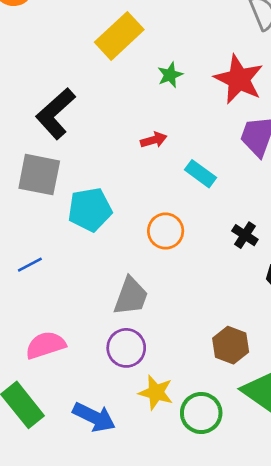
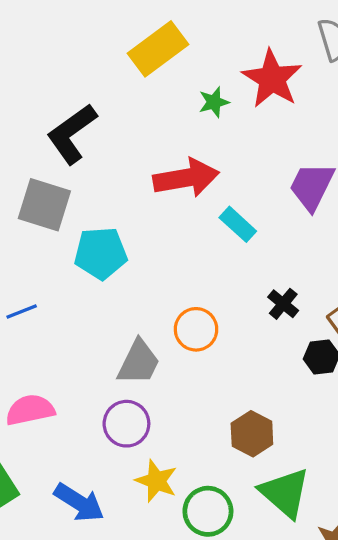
red star: (239, 79) -> (272, 79), moved
red arrow: (154, 140) -> (186, 178), size x2.0
orange circle: (166, 231) -> (196, 329), moved

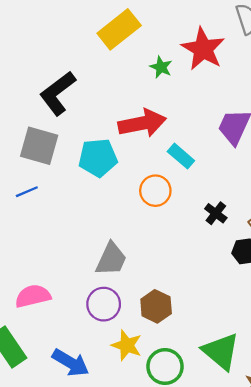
green star: (214, 102) -> (161, 67), turned -30
cyan pentagon: (101, 253) -> (98, 158), moved
blue line: (22, 312) -> (27, 192), moved
orange circle: (196, 329) -> (155, 191), moved
brown hexagon: (252, 434) -> (156, 306), moved

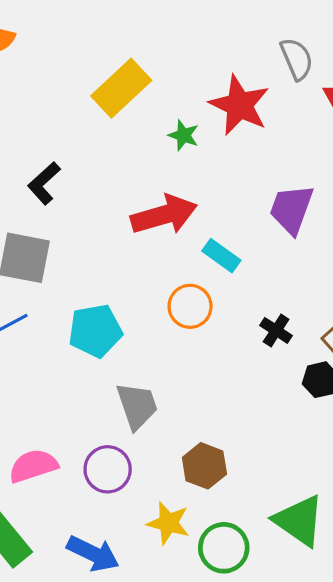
black L-shape: (58, 93) -> (44, 183), size x0.7
cyan pentagon: (98, 158) -> (95, 331), moved
gray trapezoid: (111, 259) -> (137, 406), turned -39
purple circle: (104, 304) -> (108, 469), moved

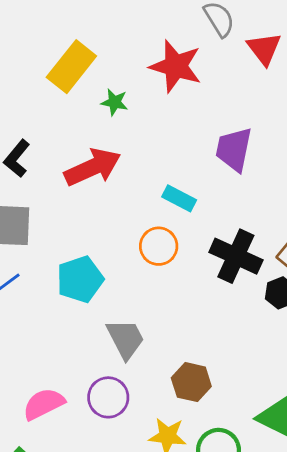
green star: (184, 135) -> (115, 102), moved
red arrow: (164, 215) -> (93, 167), moved
black cross: (276, 330) -> (236, 256), size x1.8

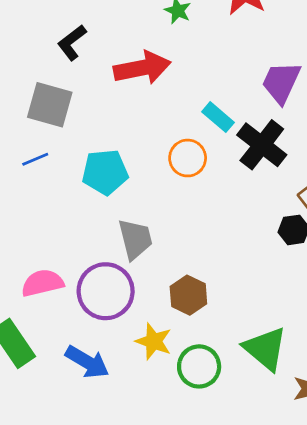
black cross: (236, 256) -> (262, 145), moved
purple circle: (108, 397) -> (106, 291), size x1.4

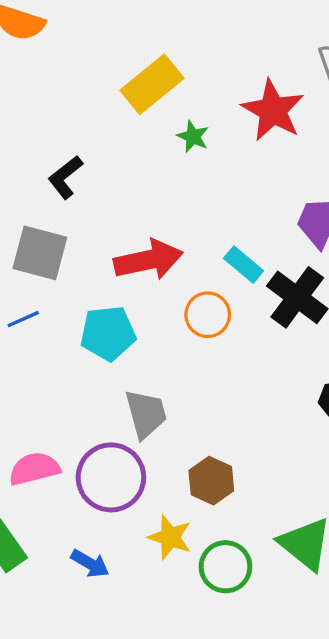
red arrow: (142, 68) -> (148, 260), moved
blue arrow: (87, 362) -> (90, 563), size x0.7

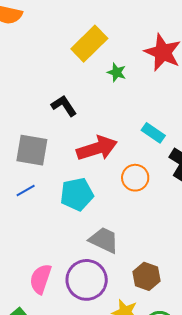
black L-shape: (65, 177) -> (64, 106), moved, turned 100
cyan rectangle: (244, 265) -> (153, 133), moved
gray trapezoid: (146, 414) -> (104, 240), turned -44
pink semicircle: (34, 469) -> (41, 279), turned -52

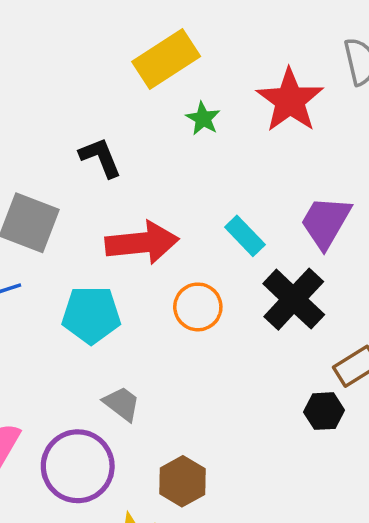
gray trapezoid: (104, 240) -> (122, 404), size x0.7

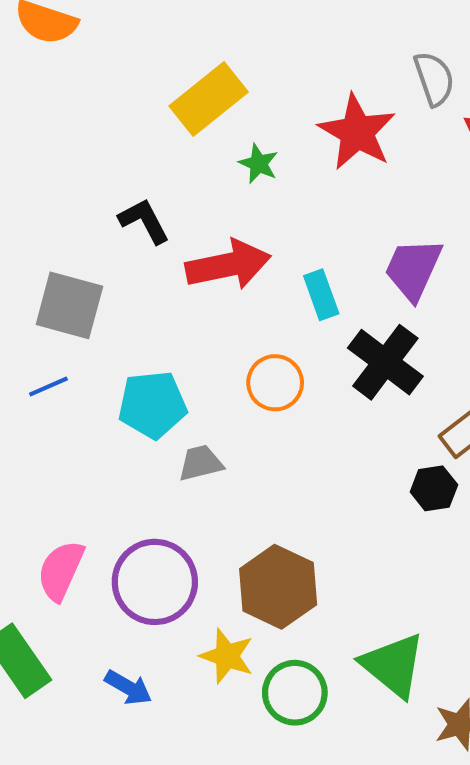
cyan rectangle: (245, 236) -> (321, 295), turned 30
red arrow: (142, 243) -> (228, 265), moved
gray trapezoid: (122, 404) -> (201, 463), moved, turned -45
brown hexagon: (182, 481) -> (278, 587), size x1.4

